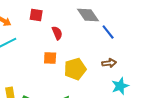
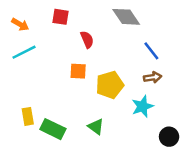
blue line: (108, 32) -> (151, 51), moved
cyan star: (120, 86) -> (143, 106), moved

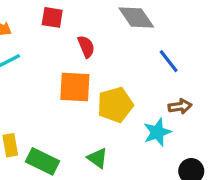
orange square: (78, 71) -> (75, 87), size x1.5
brown arrow: (153, 77) -> (180, 106), moved

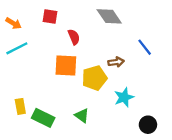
blue line: (169, 61) -> (145, 47), moved
brown arrow: (180, 106) -> (116, 62), moved

